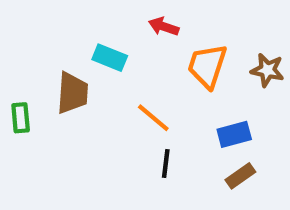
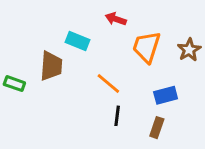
brown star: (267, 70) -> (189, 50), turned 30
green rectangle: (21, 118) -> (14, 84), turned -66
brown rectangle: (240, 176) -> (157, 128), moved, turned -36

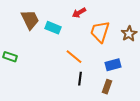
red arrow: (116, 19) -> (79, 13), turned -48
brown trapezoid: (51, 66) -> (30, 20), moved, turned -30

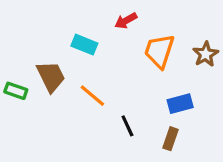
brown trapezoid: (30, 20) -> (51, 76), moved
orange line: (74, 57) -> (92, 96), moved
black line: (80, 79) -> (127, 126), turned -32

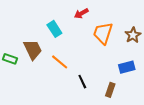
cyan rectangle: (84, 45) -> (54, 29), turned 35
blue rectangle: (180, 104) -> (127, 67), moved

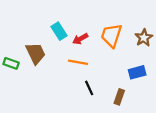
red arrow: (81, 13) -> (80, 39), moved
orange line: (60, 62) -> (78, 62), moved, turned -30

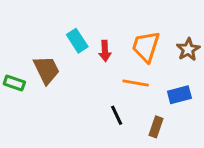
red arrow: (80, 39) -> (105, 51), turned -64
orange line: (78, 62) -> (136, 83), moved

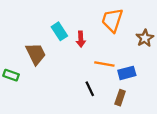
orange trapezoid: (146, 46) -> (112, 20), moved
green rectangle: (14, 83) -> (11, 75), moved
blue rectangle: (179, 95) -> (127, 73), moved

